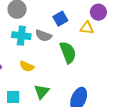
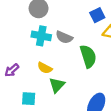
blue square: (60, 19) -> (97, 15), moved
green triangle: (42, 92) -> (57, 85), moved

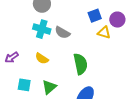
green semicircle: (88, 56) -> (80, 64), moved
green triangle: (57, 85) -> (49, 87), moved

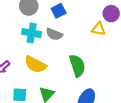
blue square: (95, 16) -> (59, 11), moved
yellow semicircle: (42, 58) -> (35, 64), size x1.5

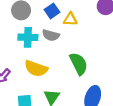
yellow triangle: (99, 29) -> (70, 19), moved

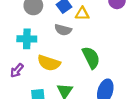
cyan cross: (28, 37) -> (27, 39), moved

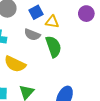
green semicircle: (91, 58) -> (54, 47), moved

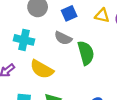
yellow triangle: (52, 22) -> (102, 16), moved

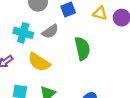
gray semicircle: (63, 38) -> (50, 31), moved, turned -63

